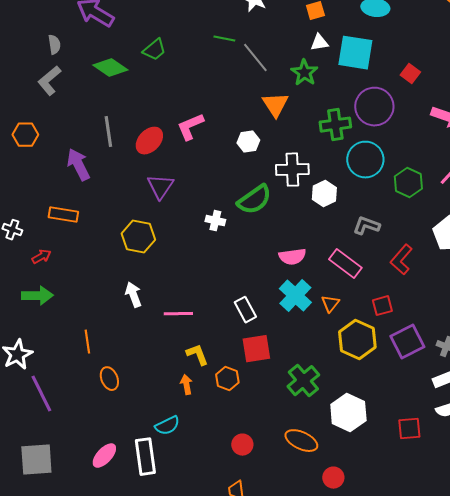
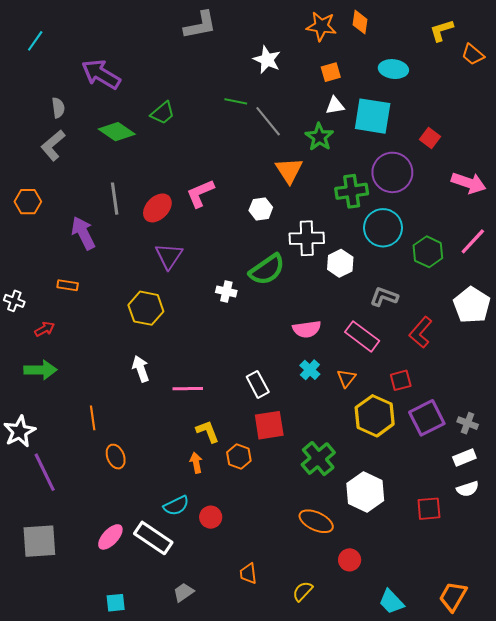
orange rectangle: (63, 215) -> (68, 285), size x0.7
cyan cross: (295, 296) -> (310, 370), size x0.6
red circle: (242, 445) -> (211, 517), moved
white rectangle: (145, 457) -> (153, 538), turned -48

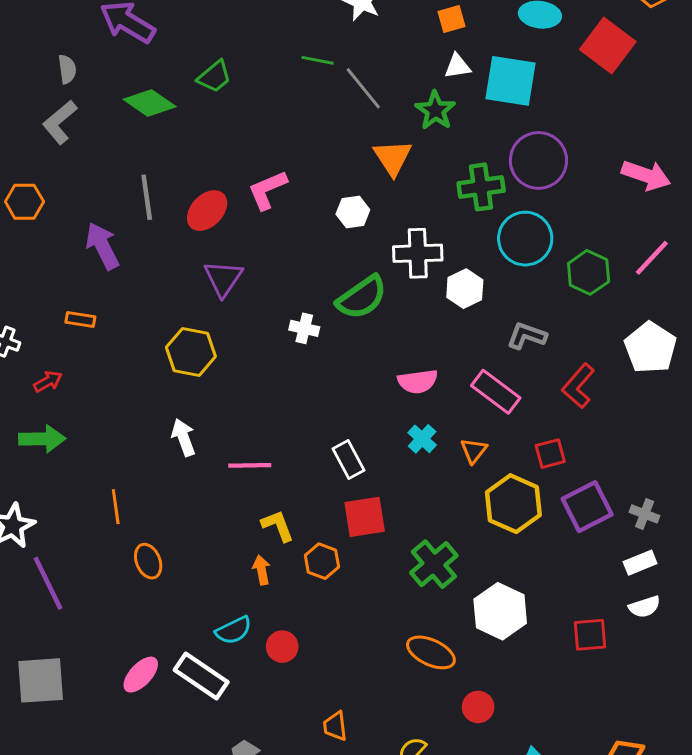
red square: (430, 138) -> (608, 46), moved, size x1.8

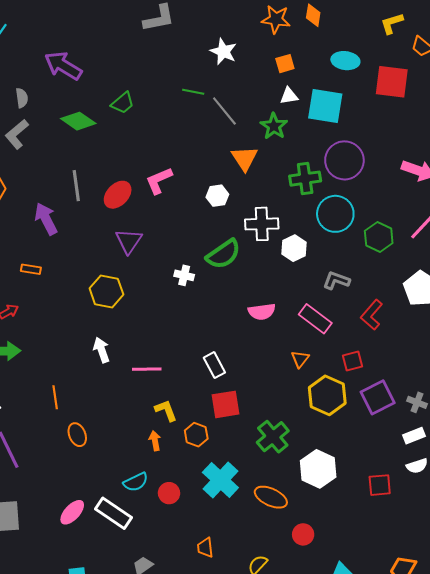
red square: (608, 46) -> (392, 82), turned -30
cyan cross: (422, 439) -> (220, 480), moved, size x1.8

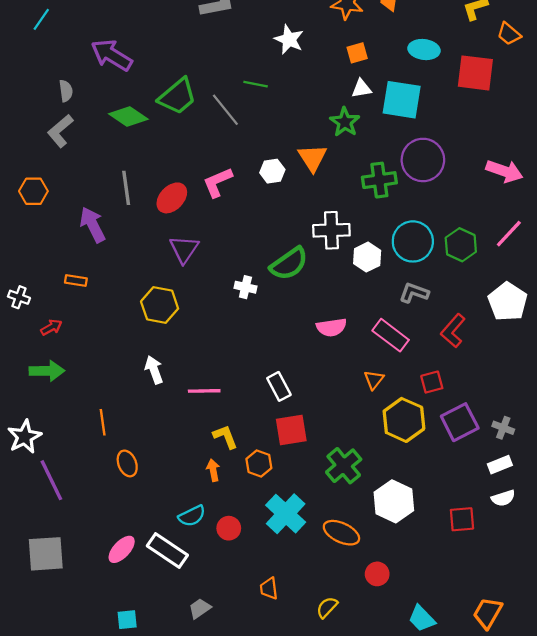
green trapezoid: (123, 103) -> (177, 96), size x1.5
gray line: (224, 111) -> (225, 110), moved
white hexagon: (217, 196) -> (272, 171), moved
cyan circle: (335, 214) -> (413, 241), moved

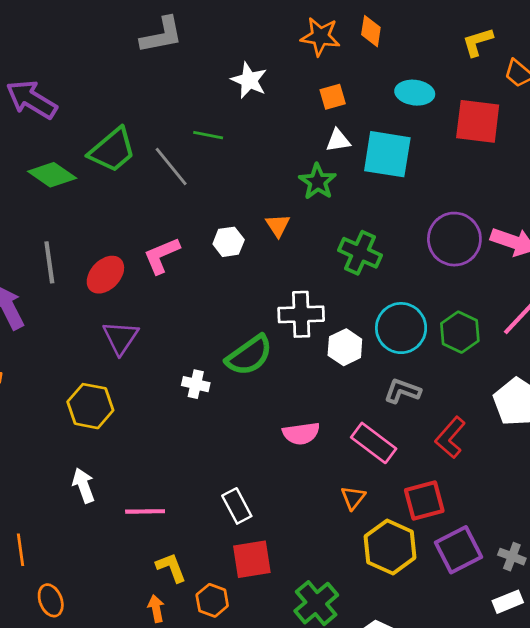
orange triangle: (312, 158) -> (278, 225), size x0.7
purple circle: (423, 160) -> (454, 239), moved
green cross: (379, 180) -> (360, 253), turned 32
red square: (432, 382) -> (424, 500), size x1.4

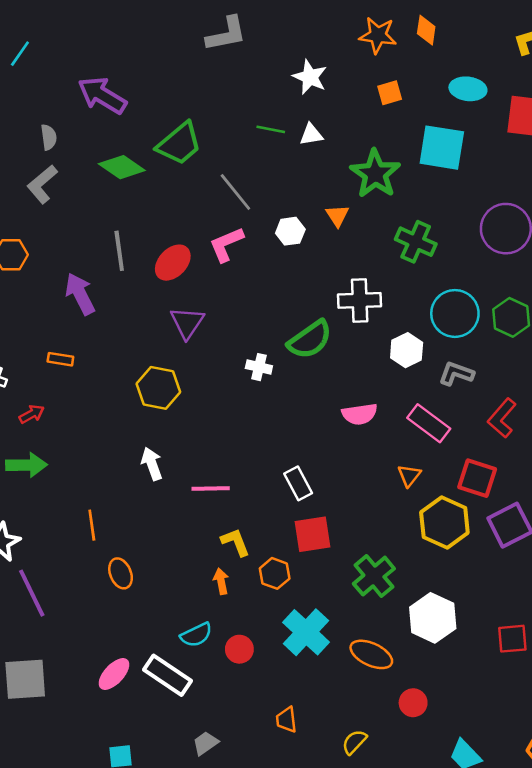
white triangle: (338, 141) -> (311, 135), moved
gray line: (171, 167) -> (235, 192), moved
green star: (318, 182) -> (375, 174), size x1.4
white hexagon: (345, 347) -> (407, 350), moved
red square: (424, 500) -> (477, 478), turned 33

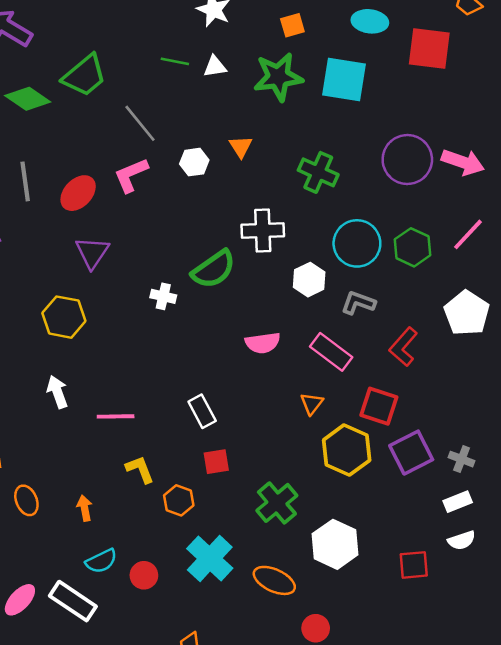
green star: (375, 174) -> (278, 77), moved, turned 30
red square: (313, 534) -> (216, 462), size x0.7
orange arrow: (221, 581) -> (85, 508), moved

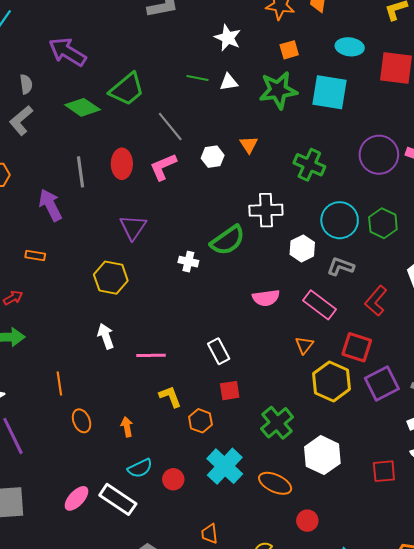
red ellipse: (78, 193) -> (122, 164), moved, turned -44

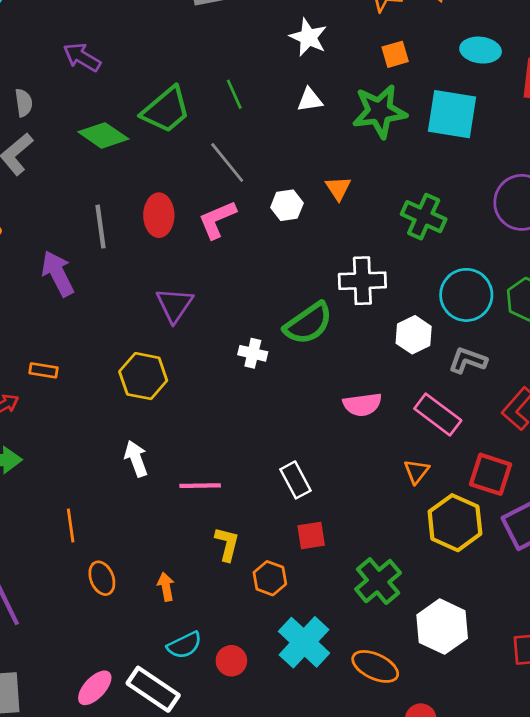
purple arrow: (67, 52) -> (82, 57), size x0.7
green line: (197, 78) -> (234, 94), moved, turned 55
orange rectangle: (35, 255) -> (44, 370), moved
yellow L-shape: (170, 397) -> (227, 544), turned 35

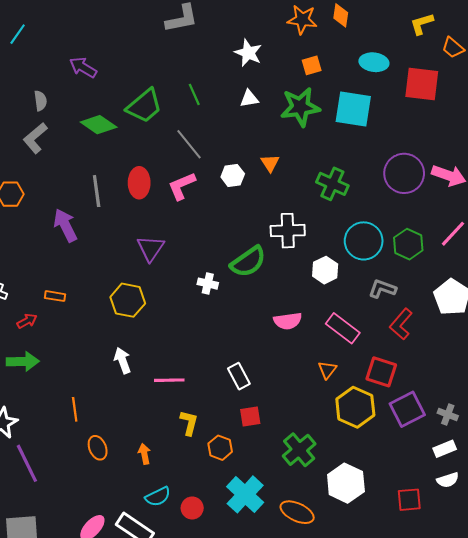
gray L-shape: (468, 360) -> (382, 289), moved

